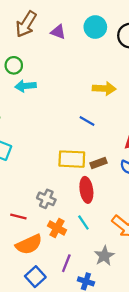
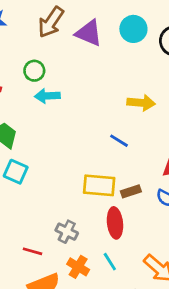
purple triangle: (58, 32) -> (89, 33), size x1.5

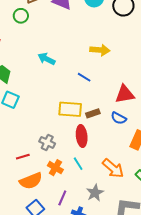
green circle: (34, 71) -> (21, 16), moved
cyan arrow: (47, 96) -> (47, 59), moved, turned 30
red line: (33, 251) -> (23, 157), turned -32

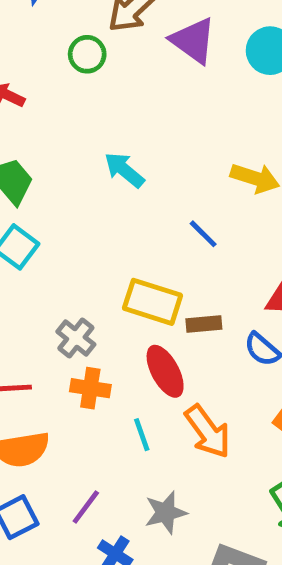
red ellipse: (82, 136) -> (165, 371), turned -35
gray cross: (47, 142) -> (76, 338), moved
orange cross: (55, 168) -> (90, 388), moved, turned -35
orange arrow: (113, 168) -> (208, 432), moved

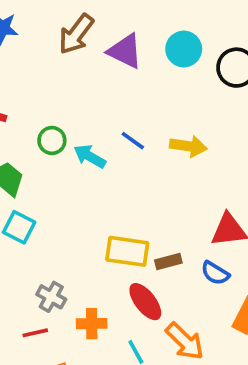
green circle: (87, 54) -> (52, 140), moved
blue line: (203, 234) -> (133, 141), moved
gray cross: (76, 338) -> (51, 297), moved

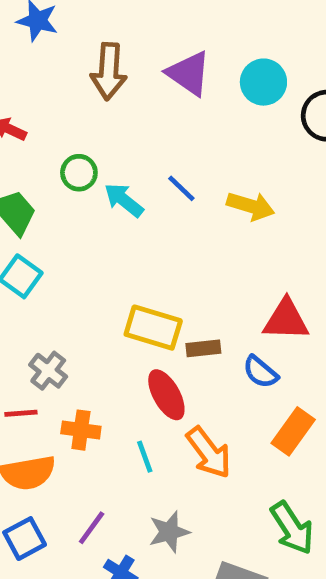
brown arrow: (76, 34) -> (109, 71), moved, turned -42
orange cross: (92, 324) -> (81, 430), moved

